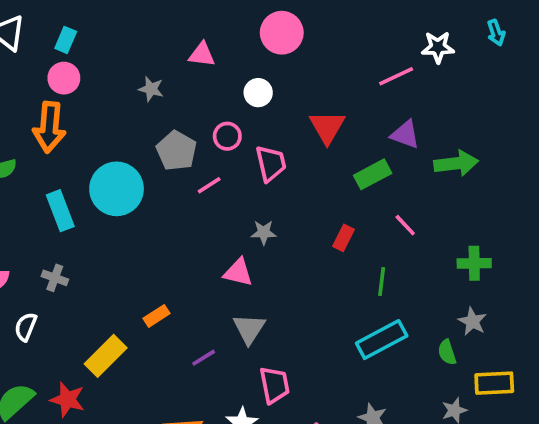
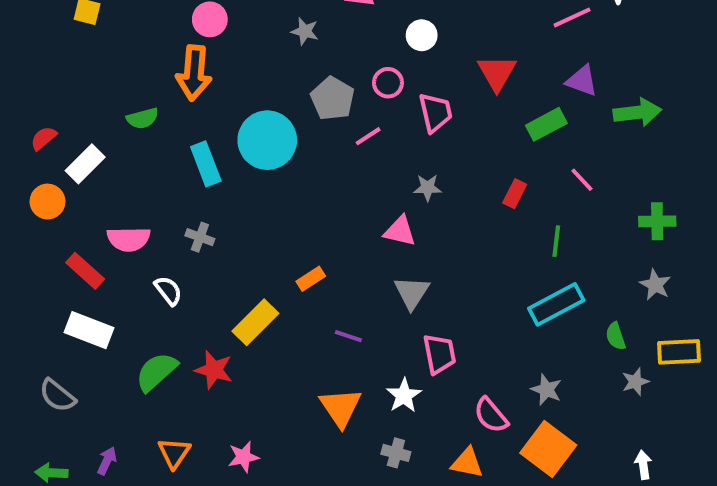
white semicircle: (26, 327) -> (168, 291), turned 120
green semicircle: (447, 352) -> (616, 336), moved
purple line: (204, 358) -> (348, 336), moved, turned 50

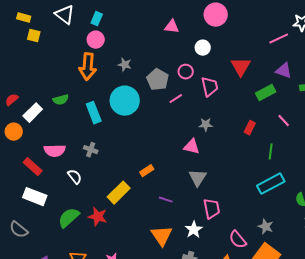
gray star: (305, 31) -> (125, 65), moved
green semicircle: (143, 118) -> (61, 100), moved

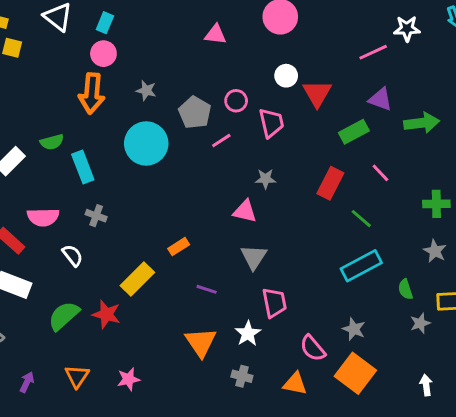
white circle: (203, 48) -> (286, 76), moved
cyan rectangle: (94, 113) -> (83, 167), moved
red rectangle: (250, 128) -> (330, 183), size x1.5
green line: (271, 152) -> (361, 219), turned -56

